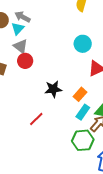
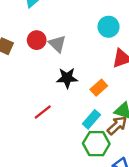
gray triangle: (21, 46) -> (57, 44), moved
cyan rectangle: (83, 112) -> (91, 119), moved

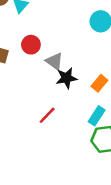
gray triangle: (57, 44) -> (54, 61), moved

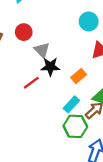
red line: (47, 115) -> (31, 83), moved

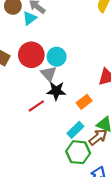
cyan circle: (89, 21) -> (57, 57), moved
red circle: (24, 32) -> (31, 55), size x1.5

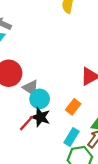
cyan circle: (57, 57) -> (40, 99), moved
black star: (56, 91) -> (40, 117), moved, turned 30

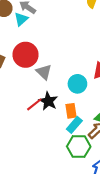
cyan circle: (40, 99) -> (77, 84), moved
orange rectangle: (73, 107) -> (71, 111), moved, turned -56

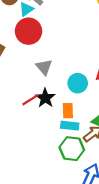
red circle: (26, 55) -> (29, 31), moved
cyan rectangle: (74, 125) -> (70, 126), turned 49

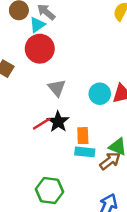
cyan circle: (78, 83) -> (100, 94), moved
green hexagon: (72, 149) -> (50, 191), moved

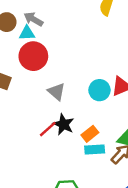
cyan triangle: (37, 25) -> (27, 33), turned 42
orange rectangle: (83, 136) -> (90, 134), turned 63

